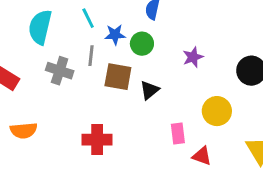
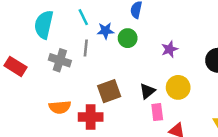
brown square: (118, 77) -> (109, 91), moved, turned -30
black triangle: (149, 90) -> (147, 91), moved
yellow circle: (217, 111) -> (178, 87), moved
orange semicircle: (24, 131) -> (60, 107), moved

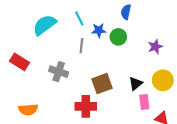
cyan semicircle: (44, 25) -> (45, 25), turned 40
gray cross: (60, 60) -> (59, 72), moved
orange semicircle: (60, 107) -> (28, 110), moved

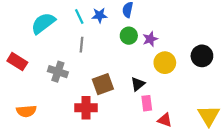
blue star: (99, 30) -> (100, 15), moved
green circle: (118, 37) -> (129, 36), moved
purple star: (155, 47) -> (150, 39), moved
yellow circle: (163, 80) -> (165, 63), moved

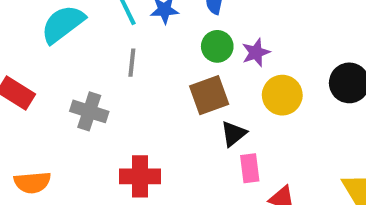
brown square: (103, 84) -> (209, 95), moved

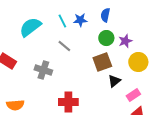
gray line: (132, 63) -> (64, 46), turned -56
pink rectangle: (250, 168) -> (133, 95), moved, turned 64

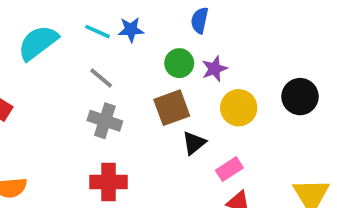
blue semicircle: (105, 15) -> (200, 20), moved
cyan line: (62, 21) -> (97, 32), turned -40
gray cross: (43, 70) -> (105, 121), moved

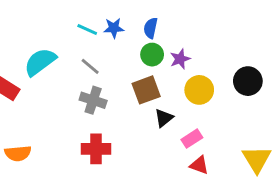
blue semicircle: (200, 20) -> (151, 28), moved
cyan semicircle: (38, 43) -> (40, 62), moved

